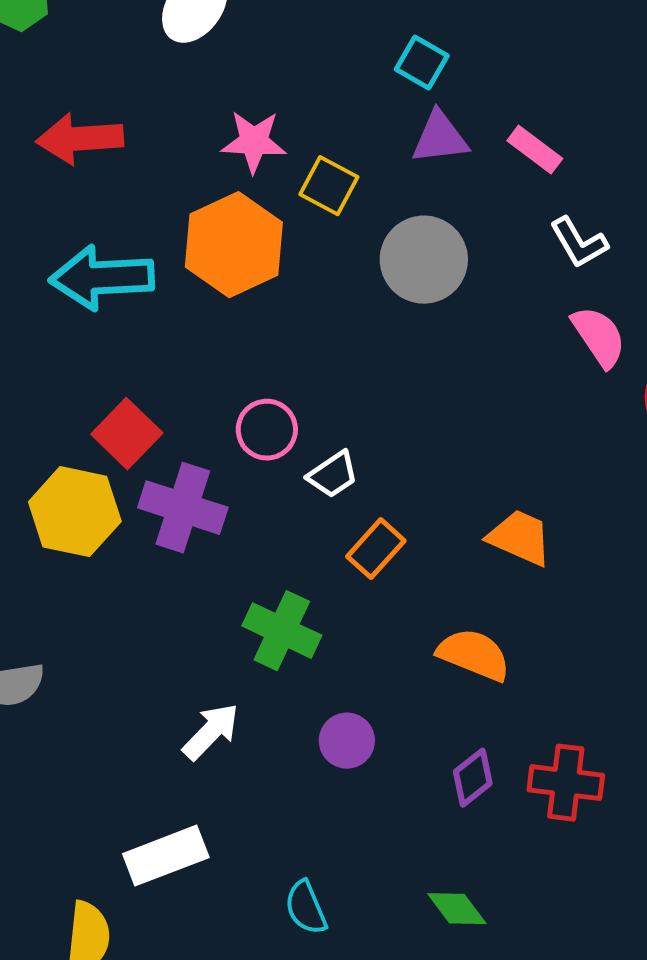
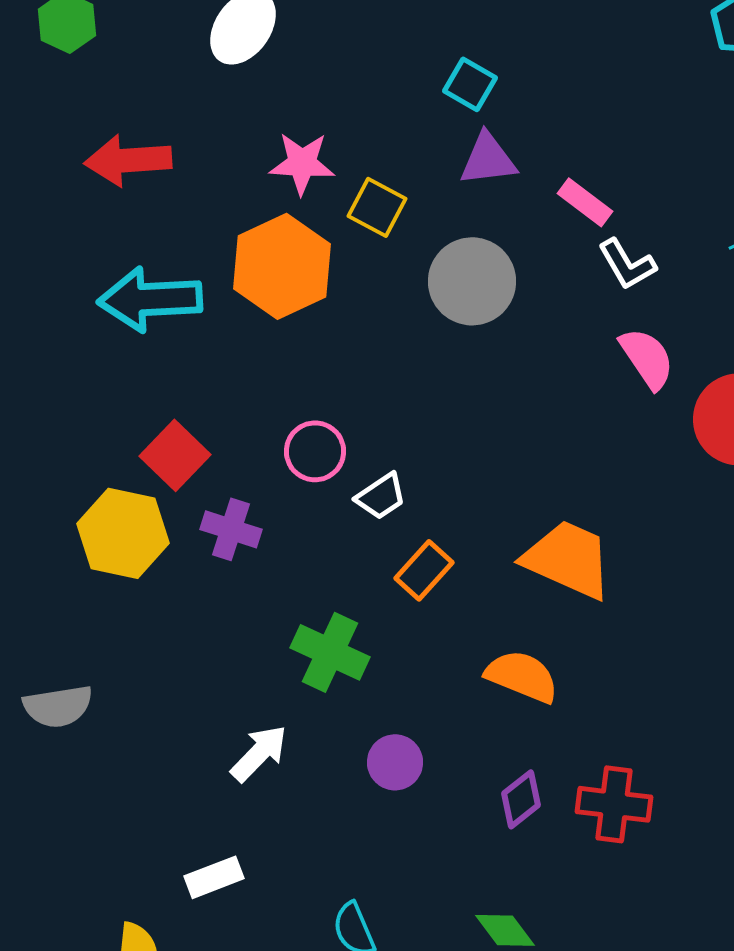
pink rectangle: (535, 150) -> (585, 202), moved
purple cross: (183, 508) -> (231, 529), size x0.7
orange trapezoid: (520, 538) -> (568, 559), size x1.4
white rectangle: (166, 856) -> (214, 877), size x0.7

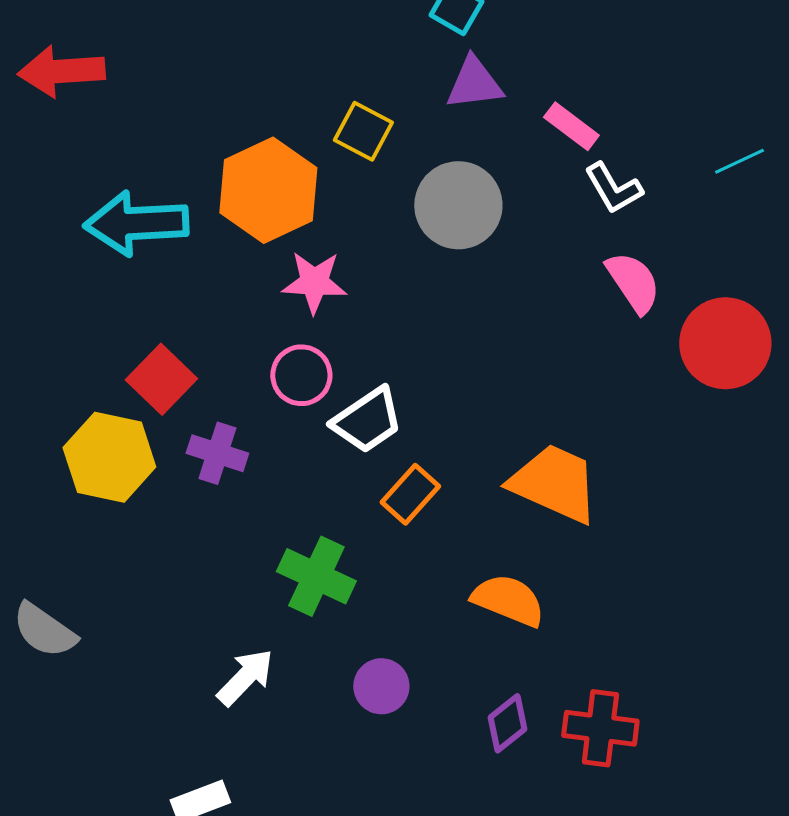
red arrow: (128, 160) -> (61, 71), moved
pink star: (302, 163) -> (314, 282), moved
white trapezoid: (381, 496) -> (367, 420), size x1.4
gray semicircle: (58, 706) -> (44, 630), turned 44

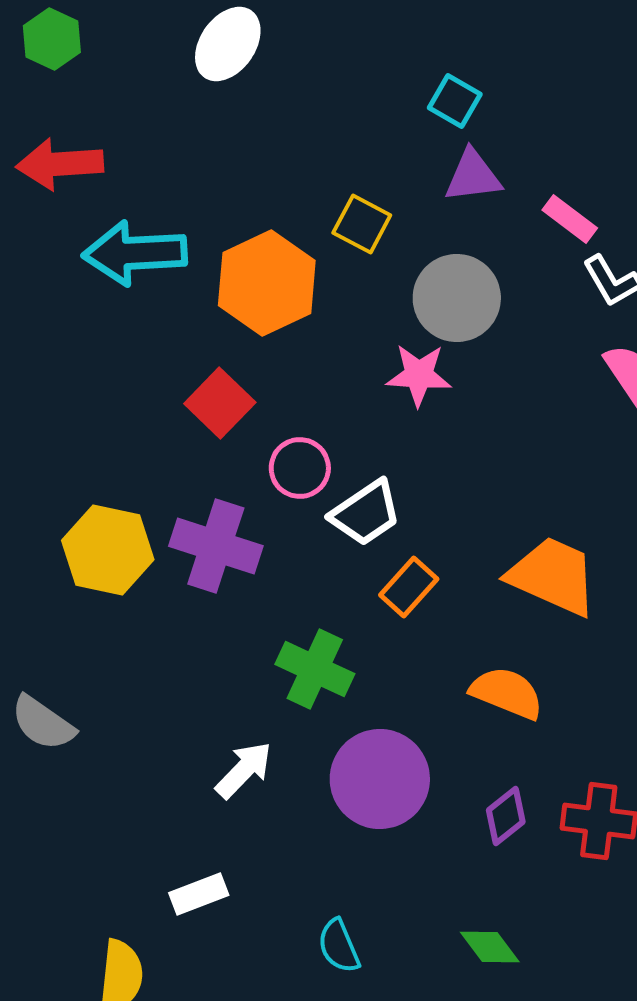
cyan arrow: (136, 223) -> (135, 253), moved
pink star: (314, 282) -> (419, 375), moved
red square: (161, 379) -> (220, 403), moved
purple cross: (217, 453) -> (216, 546), size x1.5
purple circle: (381, 686) -> (380, 779), size x1.8

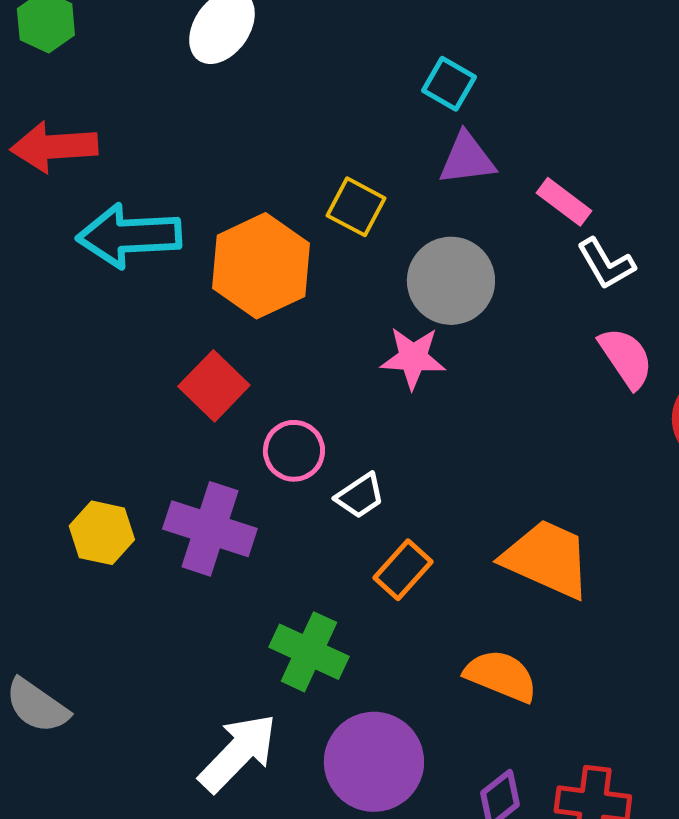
white trapezoid: (366, 513) -> (360, 496), size x0.7
yellow hexagon: (108, 550) -> (102, 533), size x0.7
white arrow: (244, 770) -> (238, 753), size x1.4

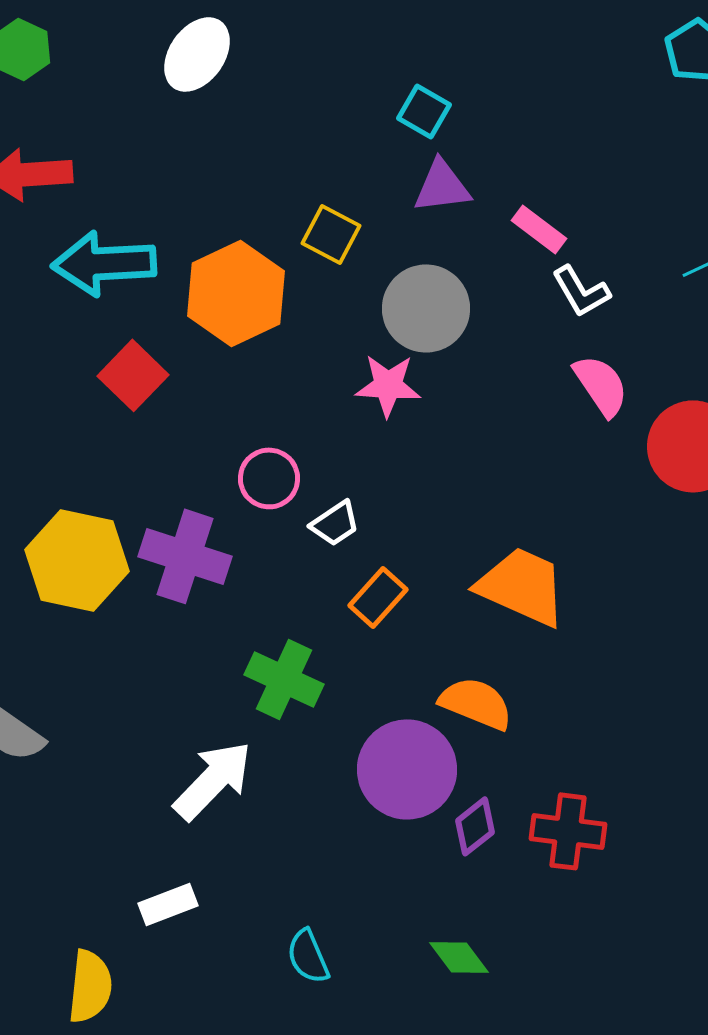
red square: (214, 386) -> (133, 375), moved
yellow hexagon: (102, 533) -> (77, 560), size x1.6
purple circle: (374, 762) -> (407, 769), moved

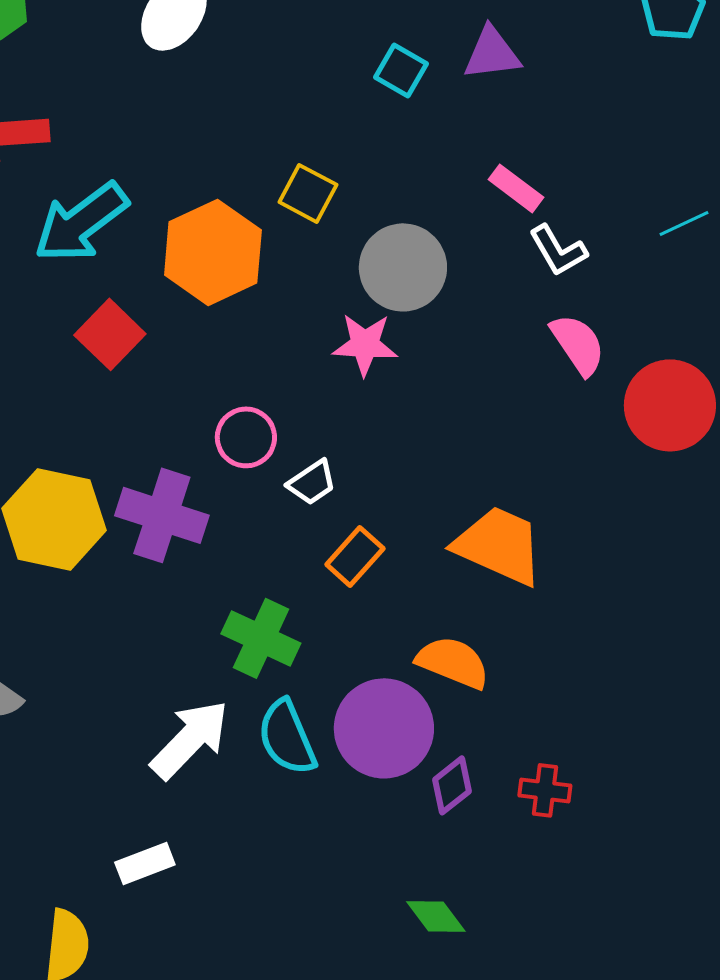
purple triangle: (442, 186) -> (492, 53), moved
cyan arrow: (104, 263) -> (81, 222), turned -34
red cross: (568, 831) -> (545, 790), size x0.7
cyan semicircle: (308, 956) -> (287, 737), moved, size x1.4

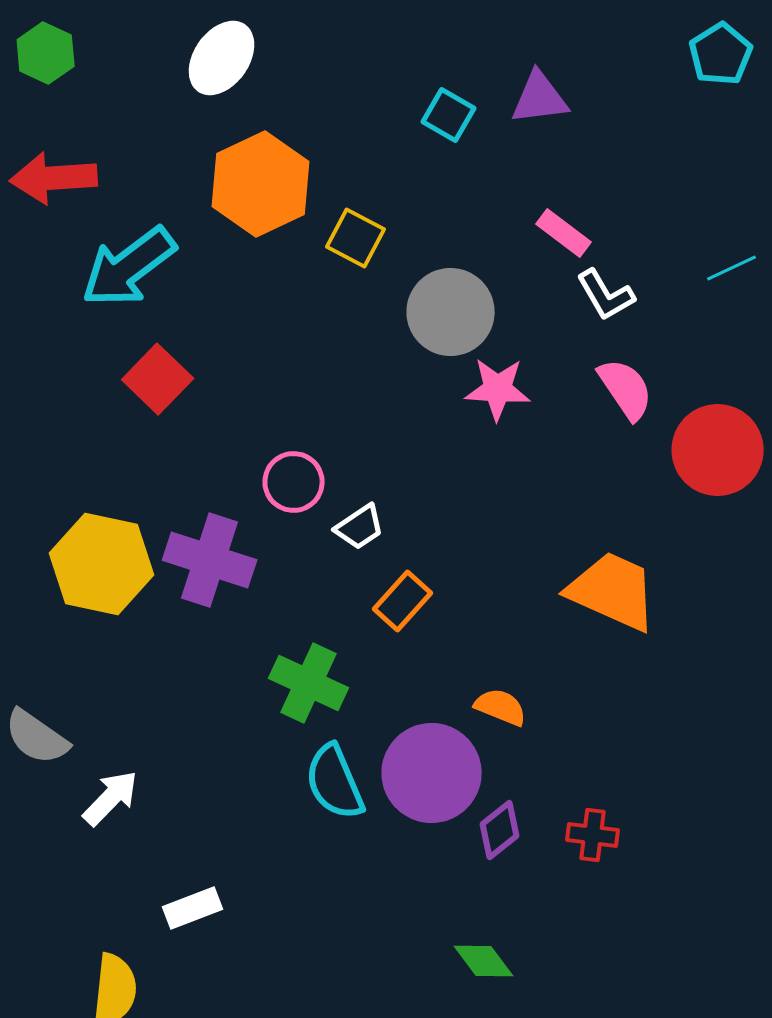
orange hexagon: (213, 252) -> (261, 184), moved
pink star: (365, 344) -> (498, 389), moved
orange trapezoid: (499, 545) -> (613, 591), moved
orange semicircle: (453, 662) -> (501, 707), size x0.7
white arrow: (190, 739) -> (111, 798), moved, size x0.7

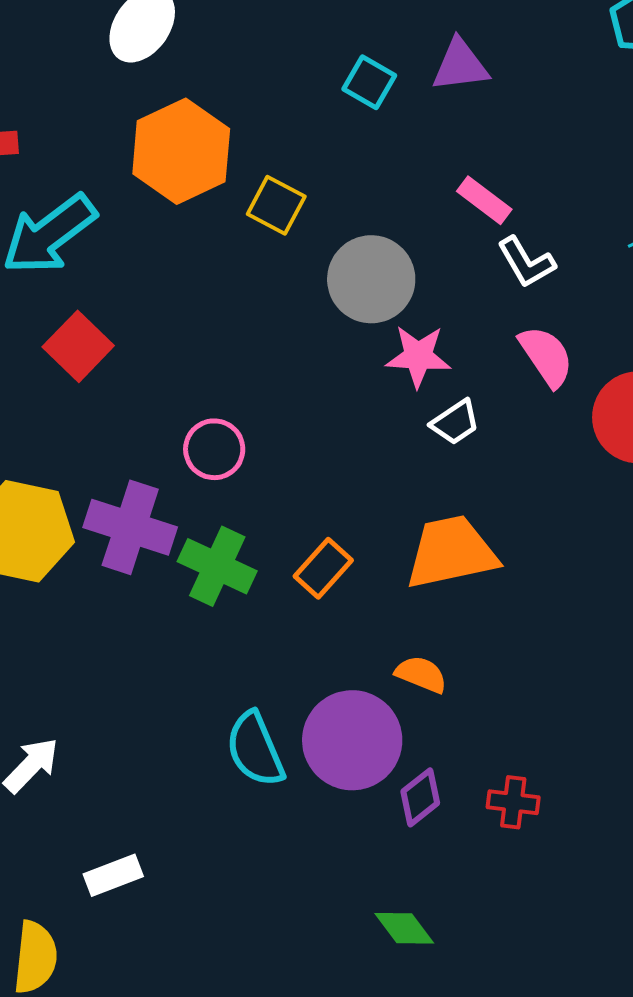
white trapezoid: (360, 527) -> (455, 422), moved
orange trapezoid: (613, 591) -> (451, 552), moved, turned -36
green cross: (309, 683) -> (217, 566), moved

